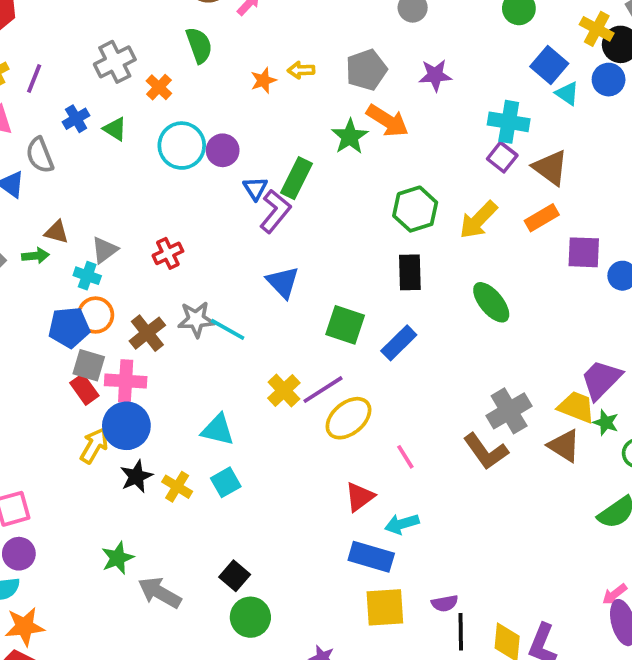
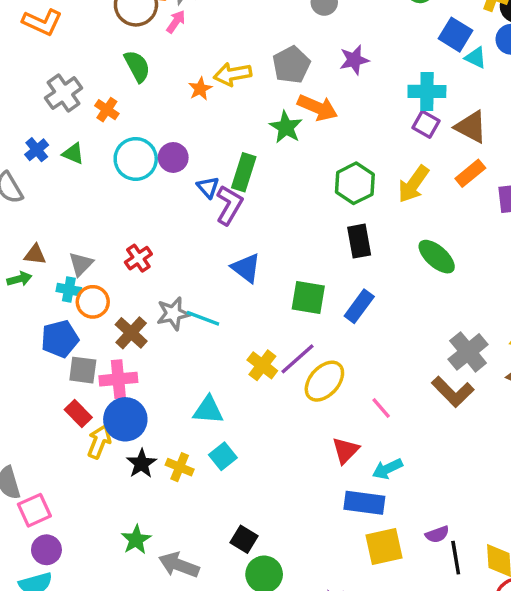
yellow arrow: (301, 70) -> (233, 74), size x1.5
orange circle: (96, 315) -> (93, 302), moved
red rectangle: (84, 389) -> (78, 414), moved

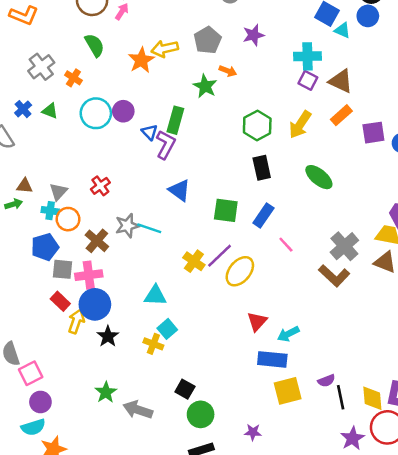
orange star: (200, 89) -> (141, 60), size x1.5
orange arrow: (318, 108) -> (228, 71), size x0.6
pink line: (381, 408) -> (286, 245), moved
yellow cross: (180, 467) -> (153, 344), moved

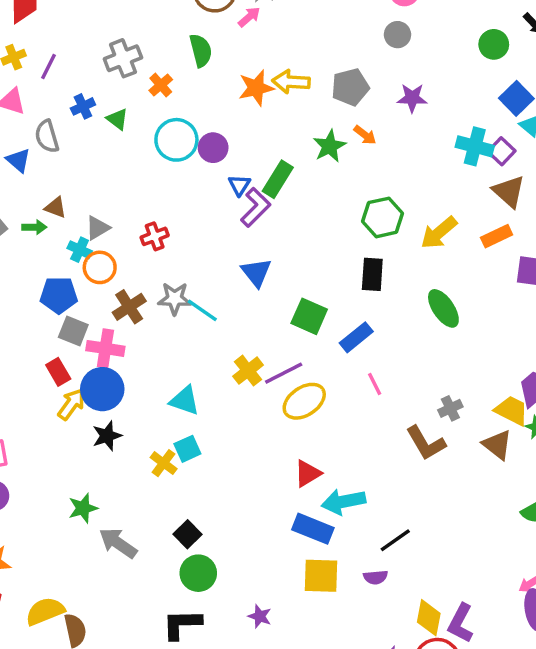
purple square: (308, 80) -> (502, 151), moved
gray cross: (344, 246) -> (450, 408), size x0.6
cyan arrow: (288, 334) -> (344, 502), size x1.4
black line: (341, 397) -> (395, 540), moved, turned 50

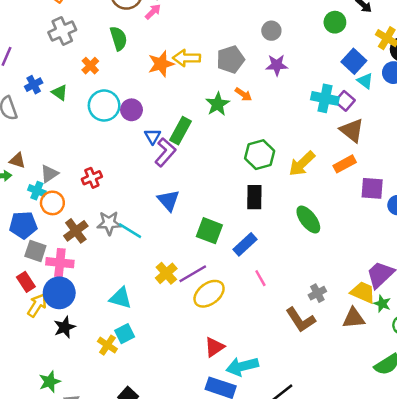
gray circle: (397, 35) -> (271, 31), moved
gray cross: (123, 58) -> (62, 31), moved
brown triangle: (497, 445) -> (354, 318), turned -40

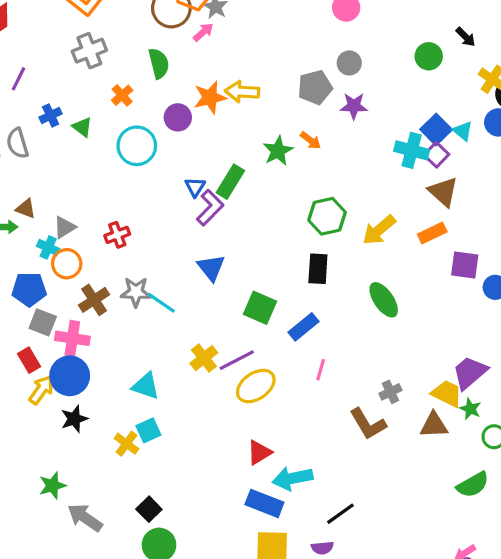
gray pentagon: (230, 60) -> (315, 87), moved
blue square: (354, 61) -> (436, 130), moved
purple circle: (132, 110) -> (178, 117), moved
pink line: (260, 278) -> (321, 370), turned 42

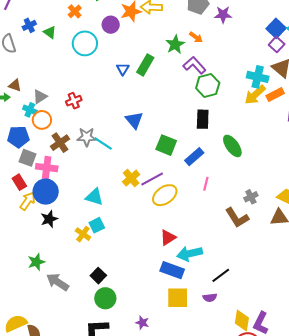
cyan cross: (412, 150) -> (258, 77), moved
purple L-shape: (210, 208) -> (194, 65), moved, turned -85
yellow arrow: (379, 230) -> (255, 95), moved
green ellipse: (384, 300) -> (232, 146), moved

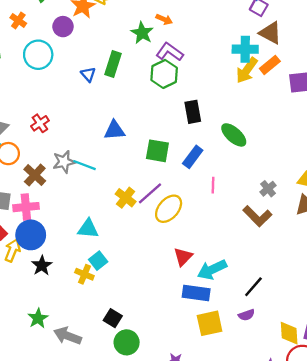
green hexagon: (208, 86) -> (164, 74), moved
blue triangle: (134, 120) -> (114, 130), turned -42

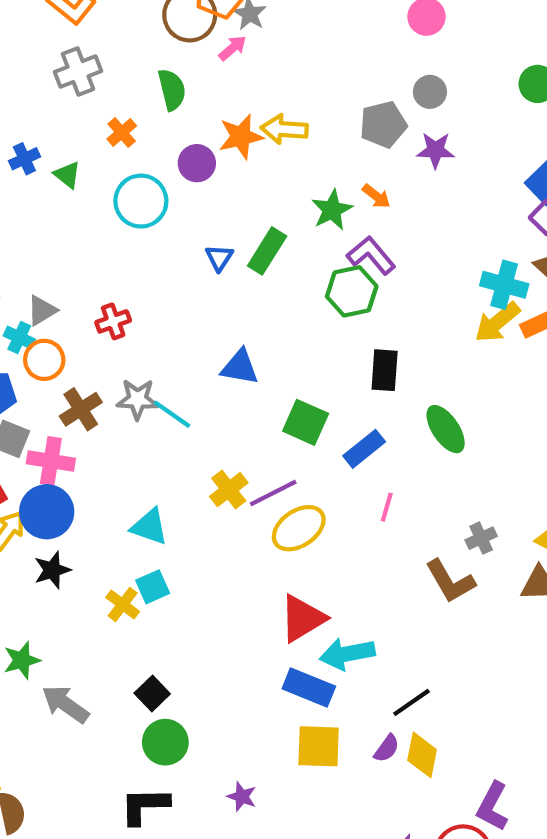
red triangle: (183, 257) -> (302, 618), size x1.4
purple semicircle: (246, 315) -> (387, 748), turned -49
yellow diamond: (289, 333) -> (422, 755), moved

